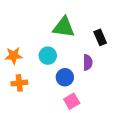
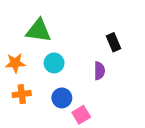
green triangle: (64, 27) -> (39, 31), moved
blue circle: (65, 77) -> (62, 98), moved

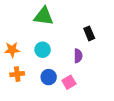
green triangle: (39, 31) -> (44, 16), moved
pink square: (81, 115) -> (69, 82), moved

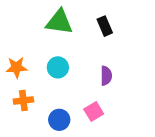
black rectangle: (89, 33) -> (105, 26), moved
blue circle: (49, 77) -> (59, 120), moved

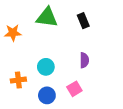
orange star: (17, 67) -> (13, 33), moved
cyan circle: (58, 67) -> (46, 67), moved

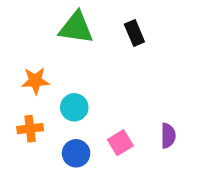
orange star: (13, 33) -> (35, 81), moved
purple semicircle: (84, 60) -> (168, 136), moved

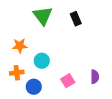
green triangle: (76, 28) -> (43, 16), turned 45
blue circle: (76, 153) -> (34, 87), moved

